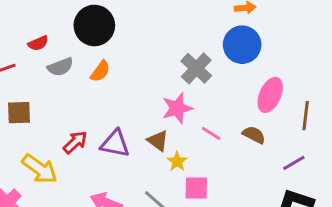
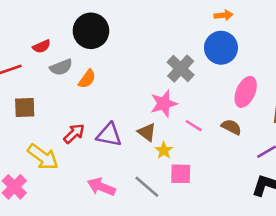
orange semicircle: (100, 71) -> (87, 79), moved

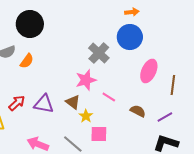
brown semicircle: (231, 127) -> (138, 111), moved

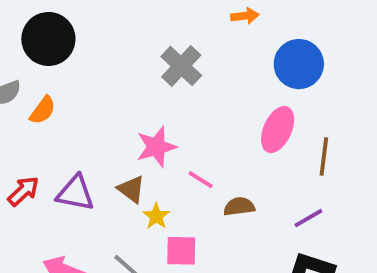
blue circle: (130, 37) -> (299, 64), moved
gray cross: (99, 53) -> (181, 66), moved
brown semicircle: (138, 111) -> (239, 207), moved, turned -35

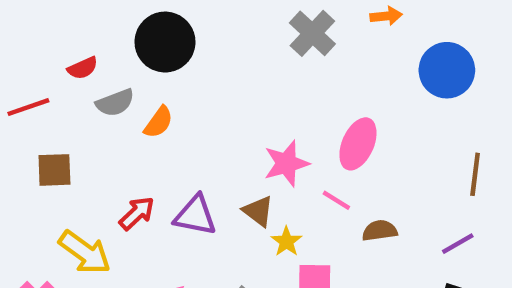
gray cross: (181, 66) -> (312, 33), moved
pink ellipse: (278, 129) -> (358, 144), moved

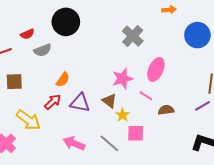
gray cross: (312, 33) -> (133, 36), moved
orange semicircle: (159, 122) -> (63, 80), moved
purple line: (458, 244) -> (203, 106), moved

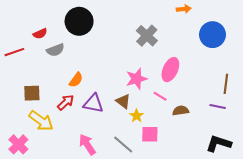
brown square: (14, 82) -> (32, 93), moved
purple line: (203, 106) -> (218, 106), turned 42
pink arrow: (74, 143) -> (87, 144), turned 35

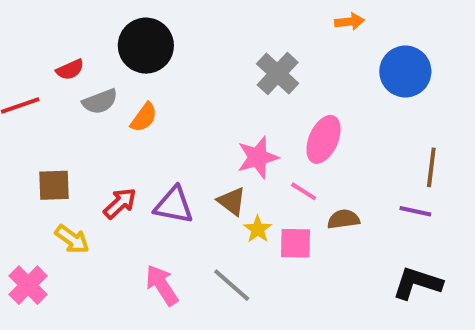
orange semicircle: (76, 80) -> (144, 117), moved
yellow arrow: (41, 121) -> (72, 239), size x0.7
pink square: (150, 134) -> (296, 243), moved

